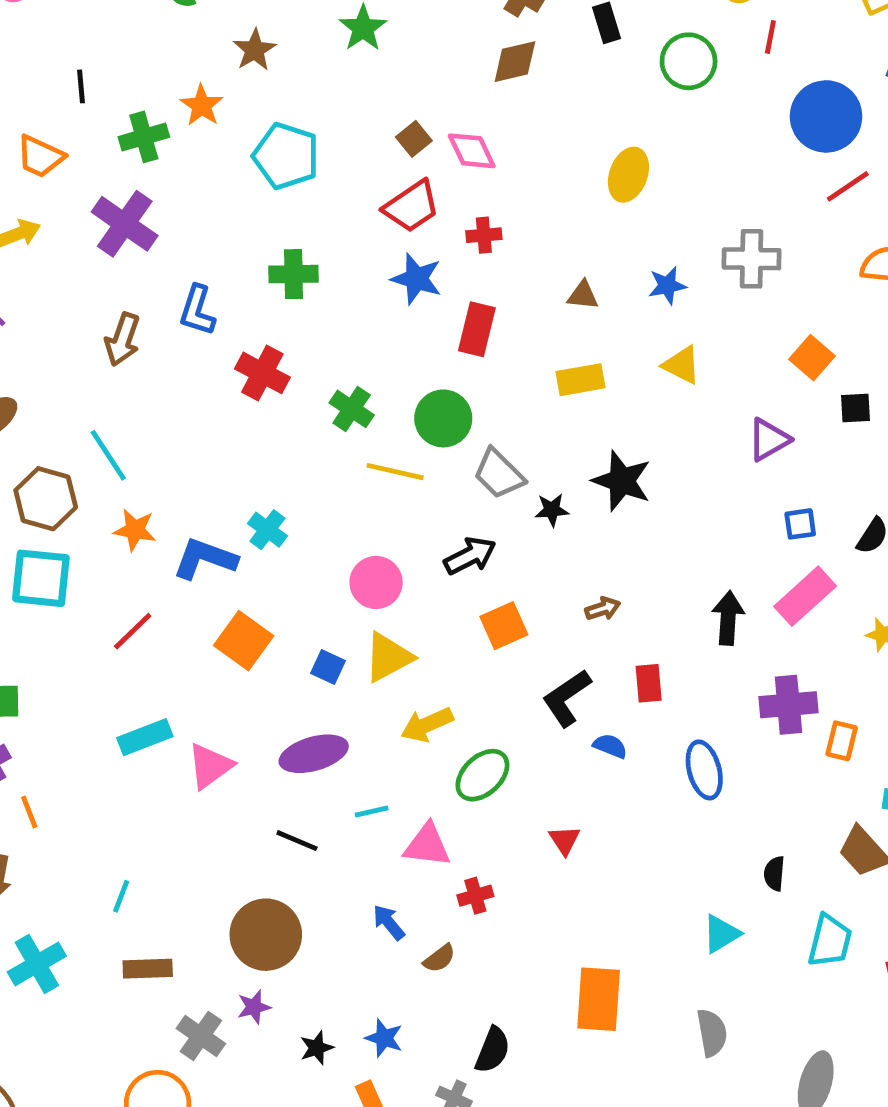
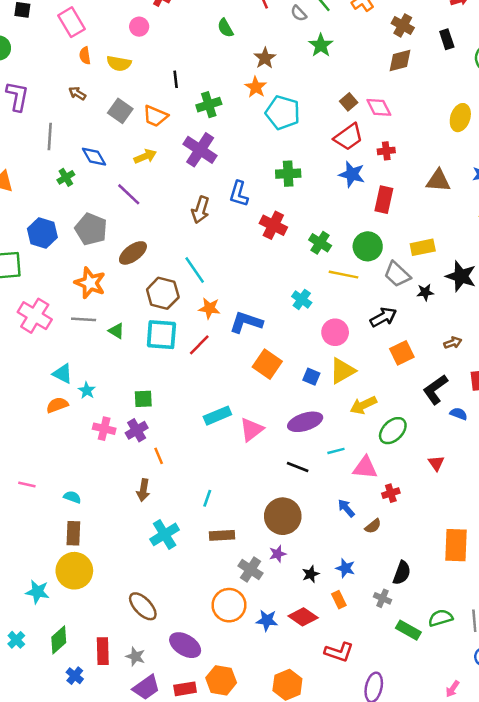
orange star: (202, 106) -> (256, 87), moved
brown triangle: (583, 295) -> (438, 181), size x1.5
yellow rectangle: (581, 380) -> (423, 247), moved
cyan cross: (267, 530) -> (302, 299), moved
red line: (133, 631) -> (199, 345), moved

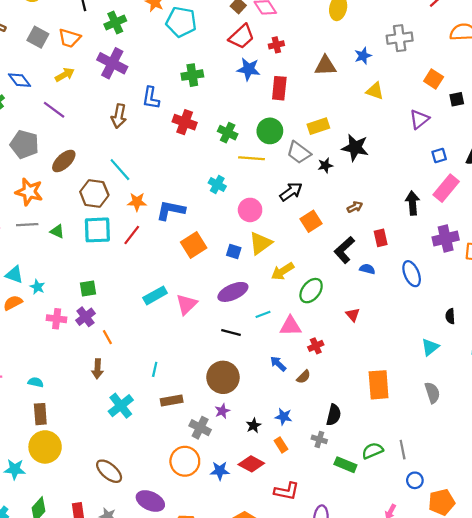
orange square: (267, 364) -> (194, 245), turned 30

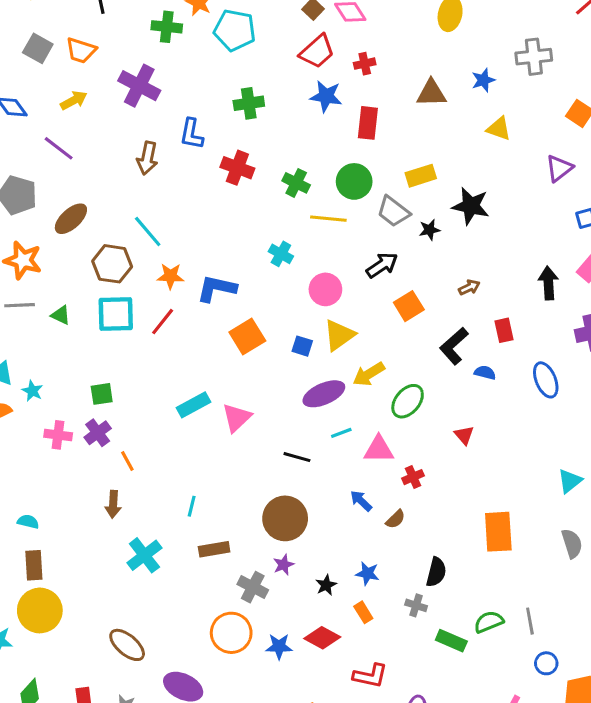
green cross: (115, 23) -> (167, 27), moved, turned 30
purple ellipse: (233, 292) -> (324, 394), moved

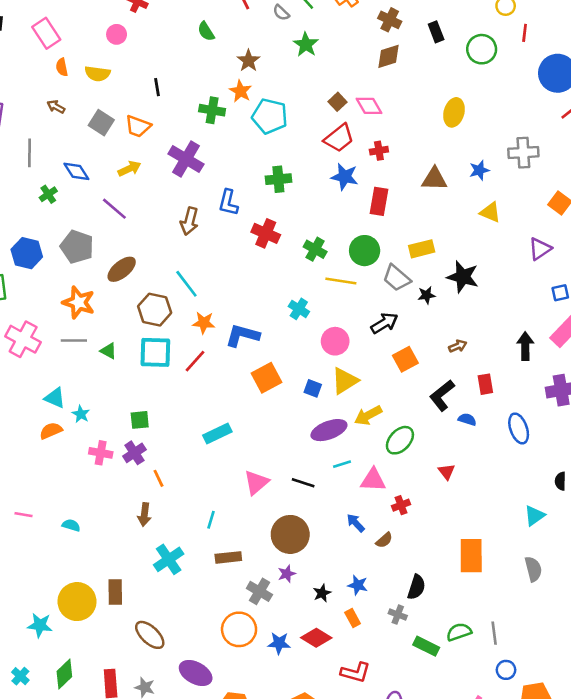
pink triangle: (237, 418) -> (256, 482), moved
brown rectangle: (34, 565) -> (115, 592), moved

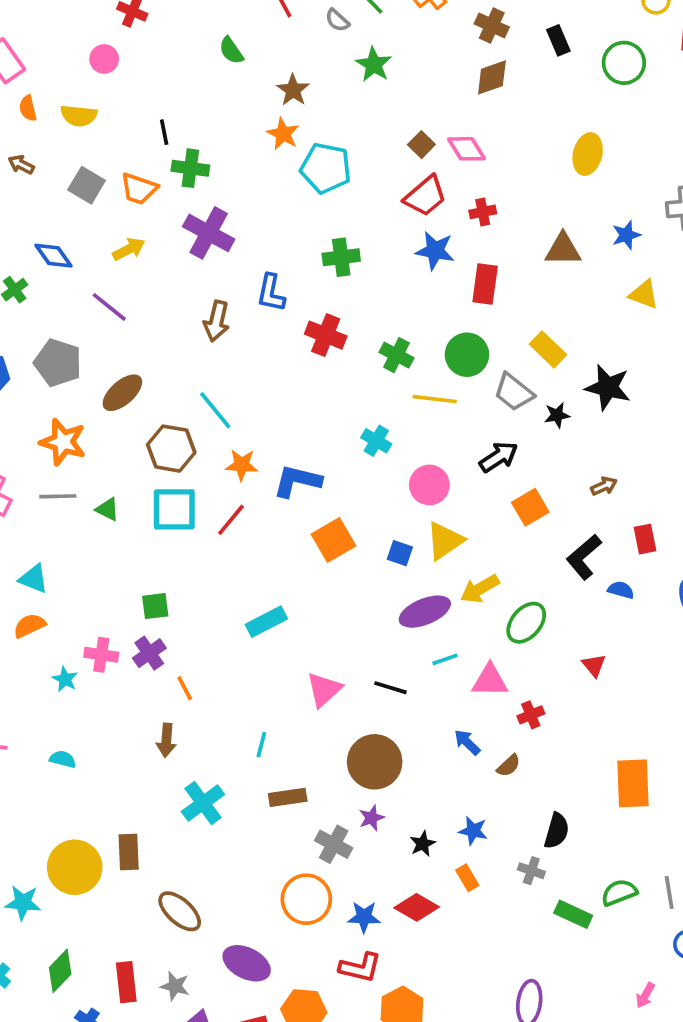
green cross: (212, 110) -> (190, 168), moved
yellow rectangle: (422, 249) -> (548, 349), turned 60
cyan star: (81, 414) -> (65, 679), moved
red L-shape: (355, 672) -> (360, 967), moved

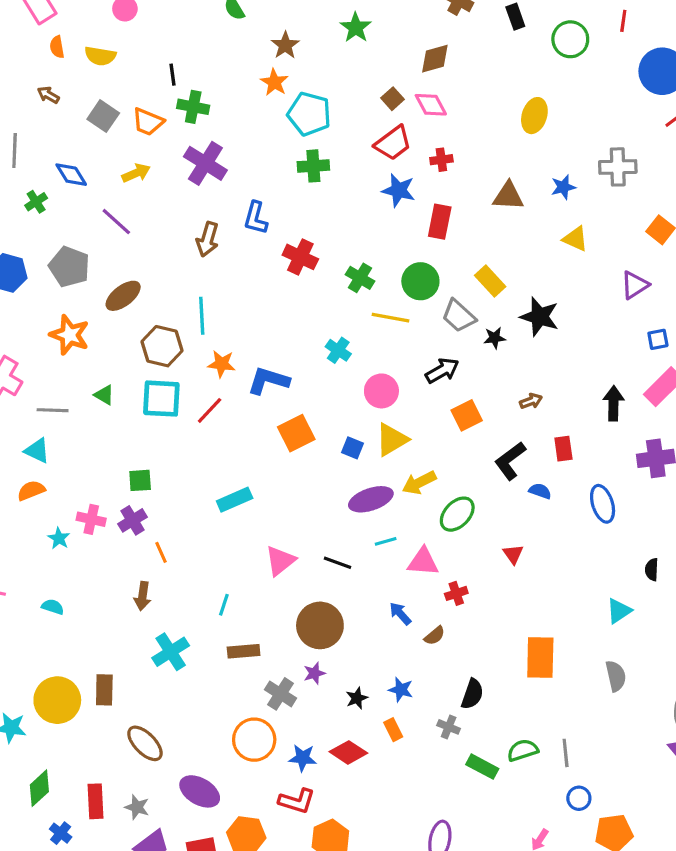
brown diamond: (492, 77) -> (435, 59), moved
green cross: (341, 257) -> (313, 166), moved
cyan line: (215, 410) -> (202, 316), turned 33
gray line: (58, 496) -> (53, 410), moved

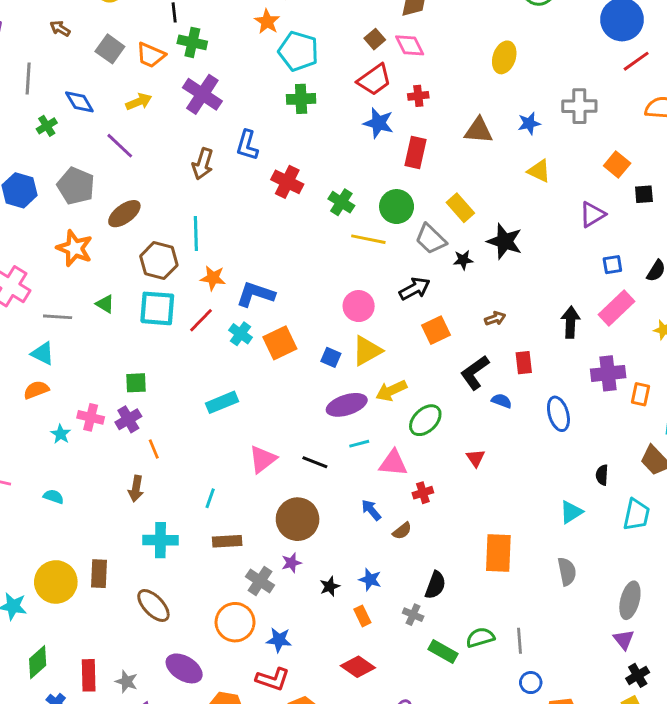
cyan cross: (338, 350) -> (241, 334), moved
cyan cross: (171, 652) -> (160, 540), turned 32
brown ellipse: (145, 743) -> (153, 605), moved
red diamond: (348, 752) -> (358, 667), moved

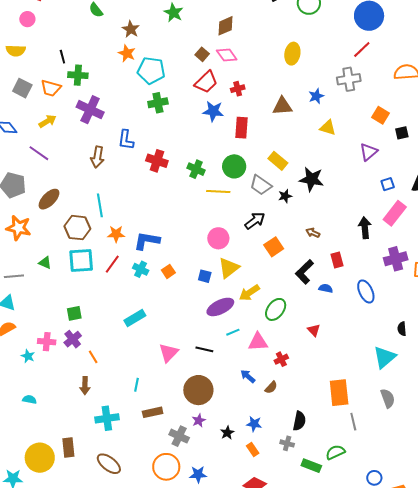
red line: (636, 61) -> (362, 50), moved
brown arrow: (495, 318) -> (313, 233), turned -128
orange square: (280, 343) -> (168, 271), size x0.6
cyan triangle: (571, 512) -> (385, 357), size x1.4
gray line: (519, 641) -> (353, 422), moved

